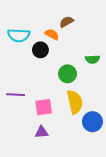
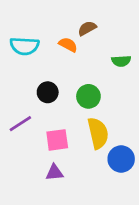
black circle: (40, 50) -> (48, 92), moved
green semicircle: (92, 59) -> (121, 61), moved
purple line: (15, 95) -> (20, 124), turned -36

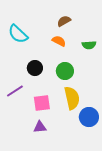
orange semicircle: (68, 45) -> (59, 41), moved
cyan semicircle: (25, 46) -> (18, 34), turned 40

